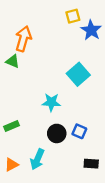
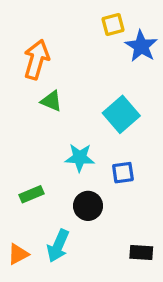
green triangle: (13, 61) -> (51, 101), moved
green rectangle: (12, 126) -> (31, 194), moved
blue square: (79, 131) -> (123, 173), moved, turned -32

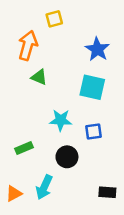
yellow square: (113, 25) -> (54, 19), moved
blue star: (141, 46) -> (97, 49), moved
cyan square: (121, 114) -> (92, 87), turned -36

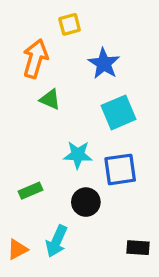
blue star: (97, 49) -> (104, 63), moved
cyan square: (92, 87) -> (118, 112), turned -36
blue square: (94, 132) -> (120, 169), size x1.5

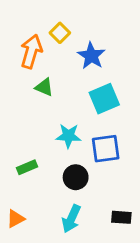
yellow square: (70, 24) -> (60, 33), moved, turned -30
cyan arrow: (57, 241) -> (71, 219), moved

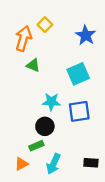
blue star: (91, 56) -> (86, 35), moved
green rectangle: (27, 167) -> (36, 146), moved
black circle: (76, 177) -> (45, 126), moved
orange triangle: (16, 219) -> (21, 164), moved

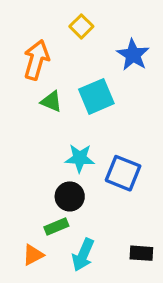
yellow square: (45, 25) -> (81, 26), moved
cyan square: (78, 74) -> (96, 96), moved
blue square: (79, 111) -> (123, 173), turned 30

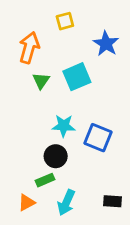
yellow square: (81, 26) -> (65, 21), turned 30
green triangle: (51, 101) -> (41, 81), turned 42

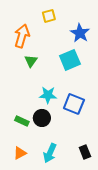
cyan square: (77, 77) -> (70, 60), moved
green rectangle: (45, 180) -> (22, 121), moved, turned 48
black rectangle: (113, 201) -> (85, 152), turned 64

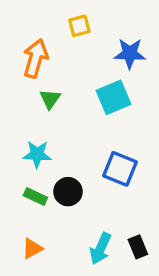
blue star: (80, 33) -> (130, 53), turned -30
cyan star: (48, 95) -> (37, 154), moved
cyan arrow: (50, 153) -> (101, 249), moved

